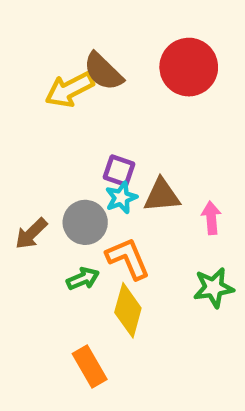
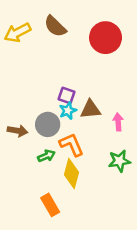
brown semicircle: (103, 72) -> (55, 26), moved
yellow arrow: (69, 90) -> (17, 33), moved
brown arrow: (31, 234) -> (17, 131), turned -126

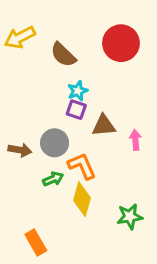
brown semicircle: (55, 26) -> (63, 55), moved
cyan star: (68, 111) -> (78, 91), moved
green star: (119, 161) -> (130, 216), moved
orange rectangle: (50, 205) -> (36, 242), moved

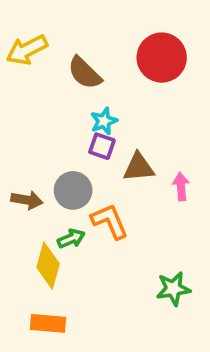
yellow diamond: (82, 199) -> (48, 266), moved
orange rectangle: (36, 242) -> (48, 323), turned -55

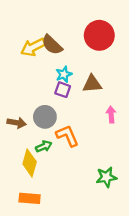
yellow arrow: (27, 50) -> (33, 47), moved
brown triangle: (139, 167) -> (92, 84), moved

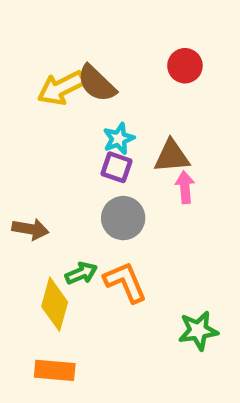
red circle: (99, 35) -> (185, 66), size x0.6
pink arrow: (111, 114) -> (185, 187), moved
gray circle: (45, 117) -> (123, 218), moved
orange L-shape: (67, 136) -> (125, 282), moved

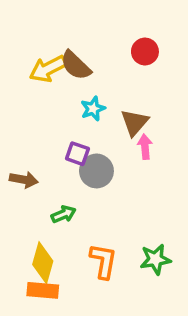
brown triangle: (172, 156) -> (135, 123), turned -44
purple square: (117, 167) -> (77, 154), moved
orange L-shape: (125, 282) -> (103, 261), moved, turned 33
yellow diamond: (55, 304) -> (43, 263), moved

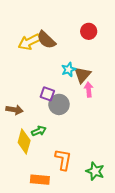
cyan star: (93, 109) -> (69, 69), moved
green star: (155, 259) -> (95, 171), moved, turned 30
yellow diamond: (43, 263) -> (24, 142), moved
orange rectangle: (43, 290) -> (40, 180), moved

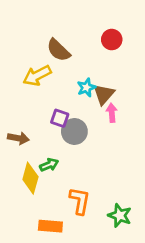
yellow arrow: (29, 42) -> (37, 76), moved

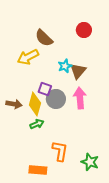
pink arrow: (112, 113) -> (80, 98), moved, size x1.5
yellow diamond: (30, 178) -> (35, 104), moved

